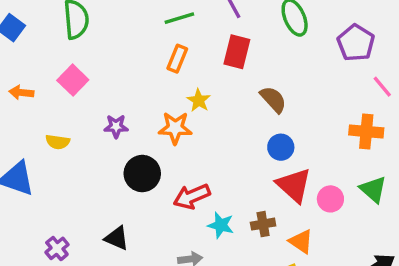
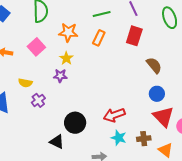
yellow star: (199, 100) -> (66, 58), moved
orange star: (175, 128) -> (68, 32), moved
black circle: (142, 174) -> (75, 123), moved
red arrow: (192, 197) -> (114, 115), moved
purple cross: (57, 248) -> (38, 100), moved

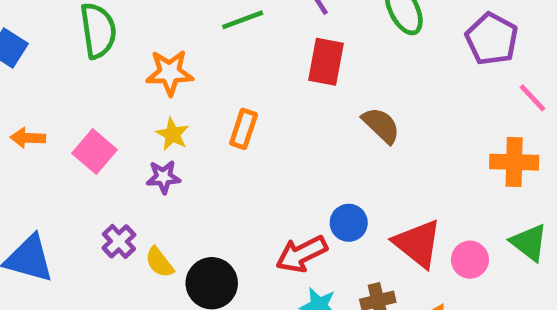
orange rectangle: (99, 38) -> (244, 129), moved
pink square: (36, 47) -> (94, 151), moved
yellow semicircle: (25, 83) -> (159, 262), moved, turned 48
blue circle: (157, 94) -> (349, 223), moved

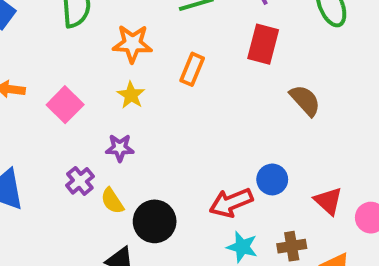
orange rectangle: (244, 129) -> (192, 69), moved
purple star: (163, 177) -> (120, 148), moved
red triangle: (418, 243) -> (328, 201), size x0.7

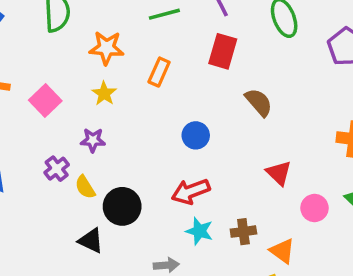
blue circle: (272, 179) -> (196, 135), moved
red triangle: (328, 201) -> (279, 173), moved

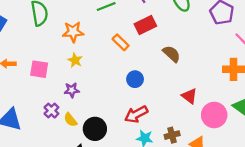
red rectangle: (223, 51) -> (145, 25), turned 55
orange rectangle: (159, 72) -> (121, 42), moved, turned -63
pink square: (45, 101) -> (39, 69), turned -30
pink circle: (314, 208) -> (214, 115), size x1.5

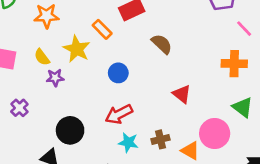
yellow star: (75, 60) -> (77, 49), moved, size x1.5
purple star: (72, 90) -> (55, 78), moved
pink circle: (214, 115) -> (215, 134), moved
yellow semicircle: (70, 120) -> (42, 57), moved

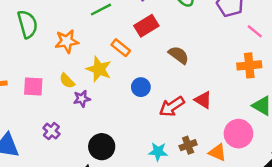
red arrow: (119, 114) -> (172, 107), moved

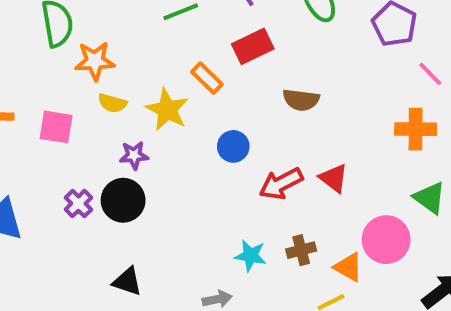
orange star: (67, 41) -> (95, 61), moved
brown semicircle: (179, 55) -> (301, 100), turned 145
yellow semicircle: (67, 81) -> (112, 103), moved, turned -35
black circle: (102, 147) -> (123, 200), moved

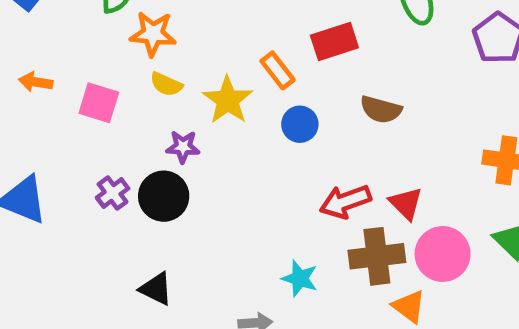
blue circle: (233, 146) -> (300, 124), moved
pink circle: (386, 240) -> (443, 254), moved
brown cross: (301, 250) -> (377, 256), moved, size x1.6

